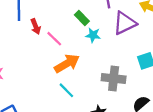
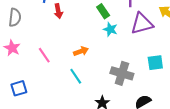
pink line: (54, 39) -> (44, 55), moved
orange arrow: (67, 64) -> (81, 51), size x0.6

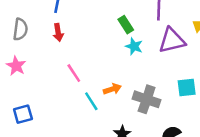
red arrow: (58, 11) -> (58, 32), moved
orange arrow: (81, 51) -> (112, 89), moved
pink line: (44, 55) -> (74, 73), moved

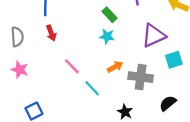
purple triangle: (172, 41) -> (154, 36), moved
cyan star: (134, 46) -> (107, 36), moved
orange arrow: (112, 89) -> (115, 67), moved

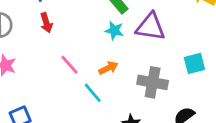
purple triangle: (154, 36) -> (150, 27), moved, turned 30
orange arrow: (115, 67) -> (108, 68), moved

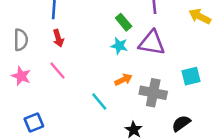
pink line: (69, 65) -> (58, 71), moved
orange arrow: (108, 68) -> (123, 80), moved

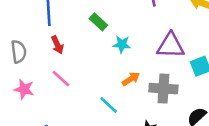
green rectangle: (124, 22) -> (98, 22), moved
purple triangle: (152, 43) -> (171, 46), moved

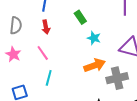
orange arrow: (131, 79) -> (95, 65), size x1.5
gray cross: (163, 89) -> (117, 78), turned -30
cyan line: (109, 105) -> (49, 78), moved, turned 49

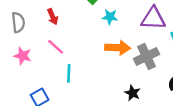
orange arrow: (95, 65) -> (118, 48), turned 35

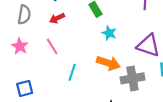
red arrow: (53, 17) -> (57, 18), turned 72
cyan line: (69, 73) -> (72, 72), moved

